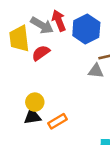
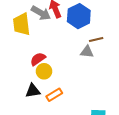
red semicircle: (41, 53) -> (38, 59), moved
yellow circle: (35, 102) -> (44, 71), moved

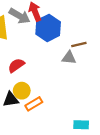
blue hexagon: (79, 16) -> (48, 28), moved
yellow circle: (44, 71) -> (22, 91), moved

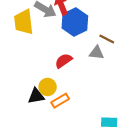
brown line: (79, 44) -> (107, 39), turned 40
red semicircle: (16, 65) -> (64, 61), moved

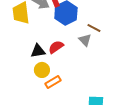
gray triangle: (97, 53) -> (85, 40), turned 40
black triangle: (36, 96) -> (38, 51), moved

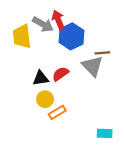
brown line: (94, 28) -> (102, 53), turned -32
gray triangle: (85, 40) -> (92, 66), size x1.5

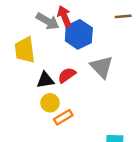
yellow trapezoid: (22, 36) -> (25, 50), moved
brown line: (102, 53) -> (123, 16), moved

